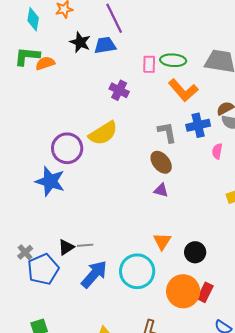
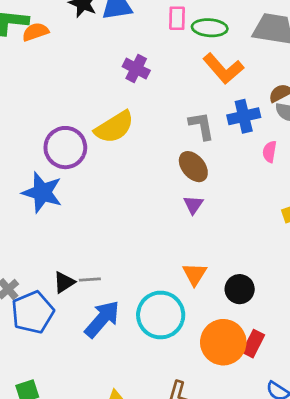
pink rectangle: (149, 64) -> (177, 18), moved
purple triangle: (161, 190) -> (193, 205), turned 49

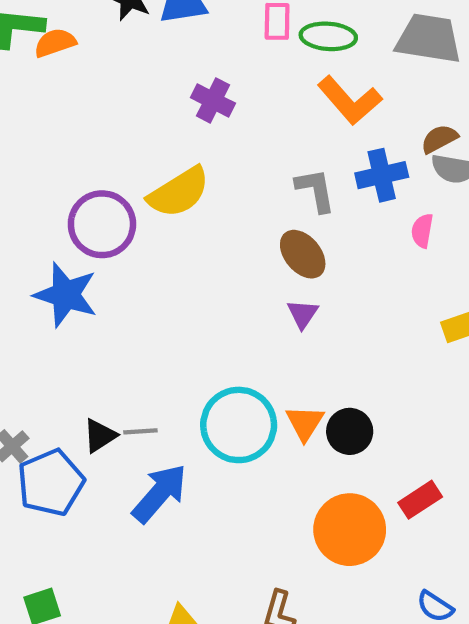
black circle: (240, 289) -> (350, 431), moved
cyan circle: (161, 315) -> (239, 425), moved
red rectangle: (253, 344) -> (420, 500), moved, turned 30

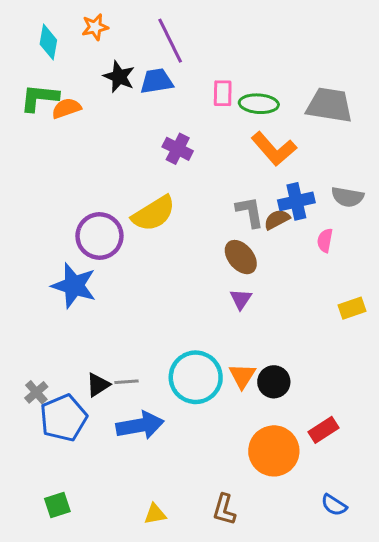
brown semicircle: (439, 139) -> (277, 219), moved
blue arrow: (160, 493) -> (140, 425), turned 39

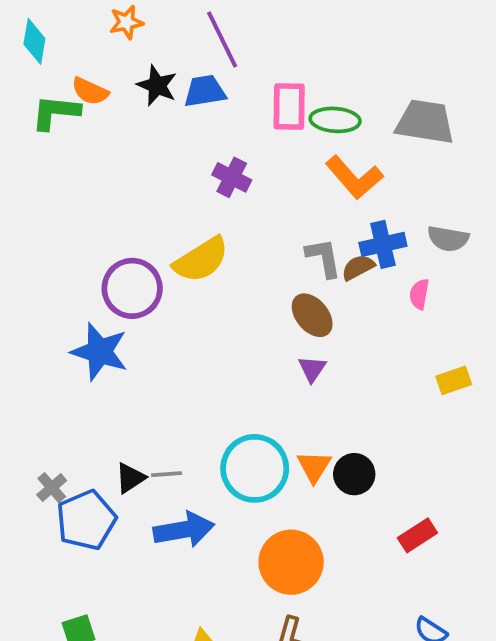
cyan diamond: (48, 42) -> (34, 41), moved
pink rectangle: (223, 93) -> (289, 107), size x1.4
orange semicircle: (66, 108) -> (90, 91), moved, turned -136
orange circle: (274, 451) -> (291, 562), moved

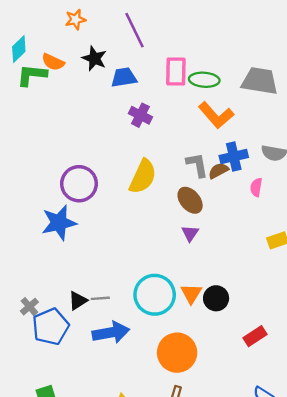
cyan diamond: (34, 41) -> (19, 49), moved, turned 36
blue trapezoid: (205, 91) -> (124, 77), moved
yellow semicircle: (201, 260) -> (143, 177), moved, turned -33
blue star: (100, 352) -> (59, 223), turned -30

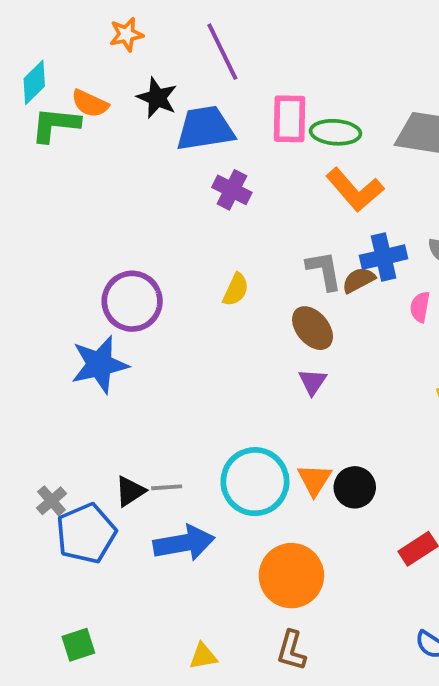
blue trapezoid: (124, 77) -> (205, 128), size x1.4
yellow semicircle: (143, 177) -> (236, 290), size x0.6

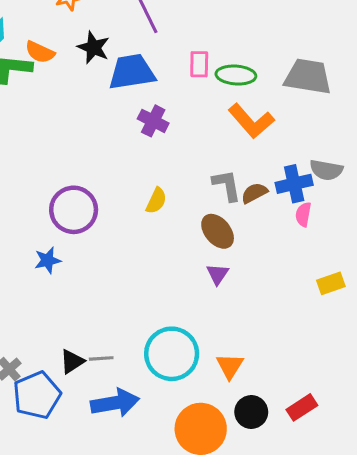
pink rectangle: (289, 119) -> (199, 64), size x0.7
blue cross: (384, 257) -> (294, 184), moved
blue star: (99, 365) -> (48, 260), size x0.6
orange triangle: (314, 480) -> (230, 366), moved
black circle: (355, 487) -> (251, 412), moved

